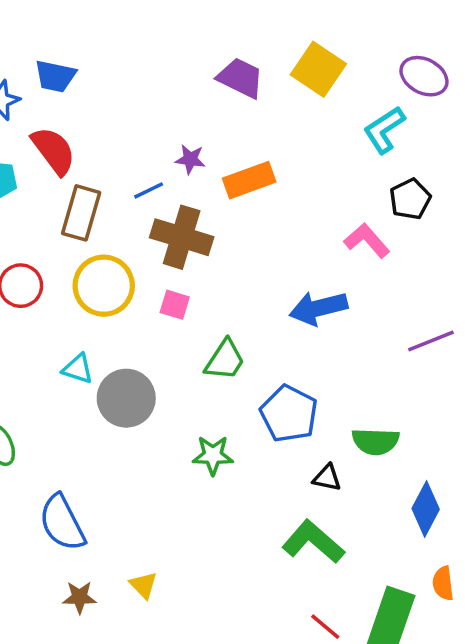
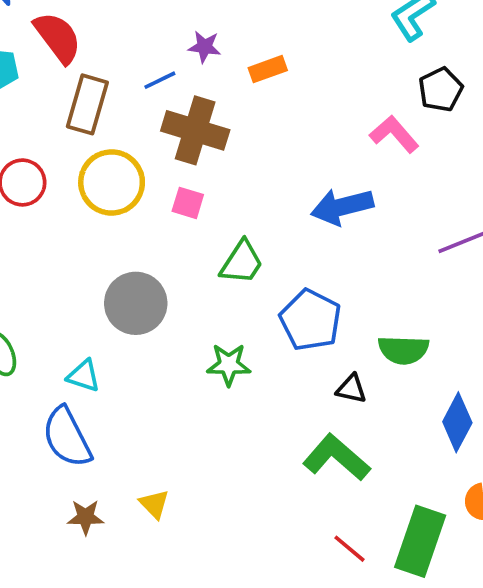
orange rectangle: (249, 180) -> (268, 69), size x0.7
cyan triangle: (78, 369) -> (84, 376), moved

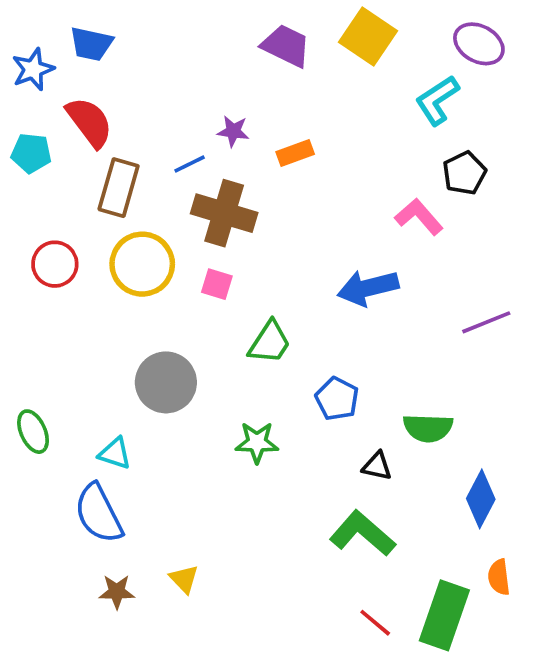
blue pentagon: (310, 320) -> (337, 399), size x0.7

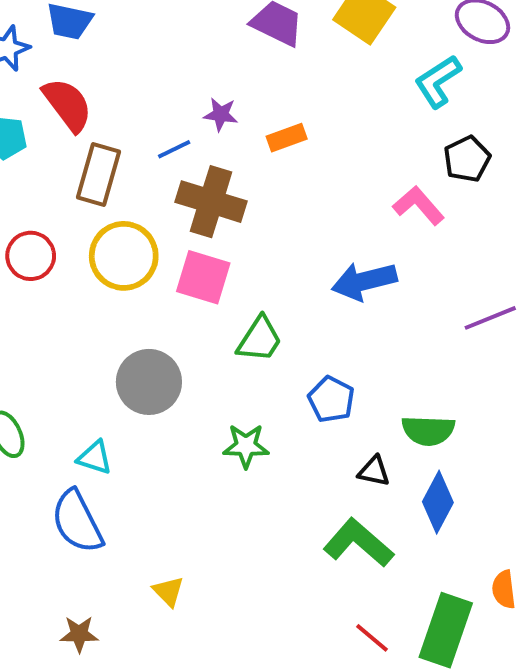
pink square: (217, 284) -> (203, 277), size x1.6
blue diamond: (481, 499) -> (438, 502), moved
brown star: (117, 592) -> (79, 634), moved

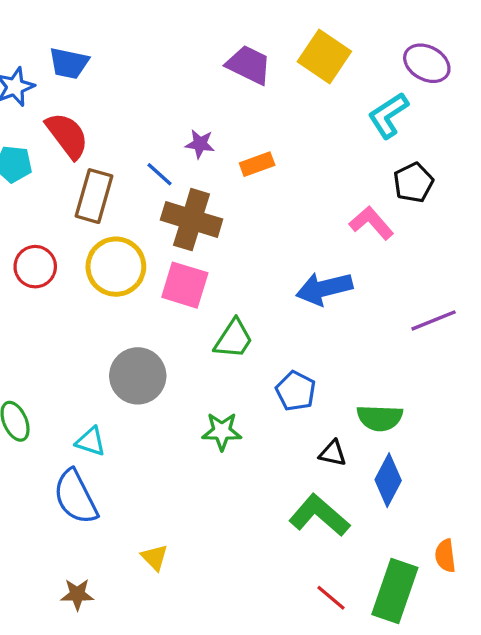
blue line: (174, 149) -> (160, 174), turned 68

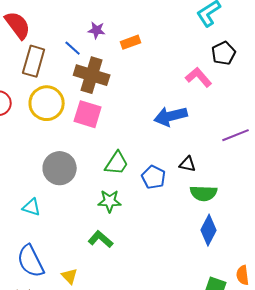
green trapezoid: (234, 339) -> (117, 163), moved
black triangle: (333, 453) -> (188, 164), moved
blue semicircle: (76, 497) -> (31, 261), moved
green L-shape: (319, 515) -> (101, 239), moved, size x0.7

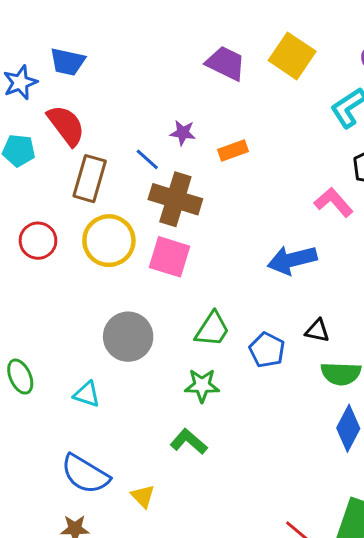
blue semicircle: (31, 261) -> (85, 474), turned -32

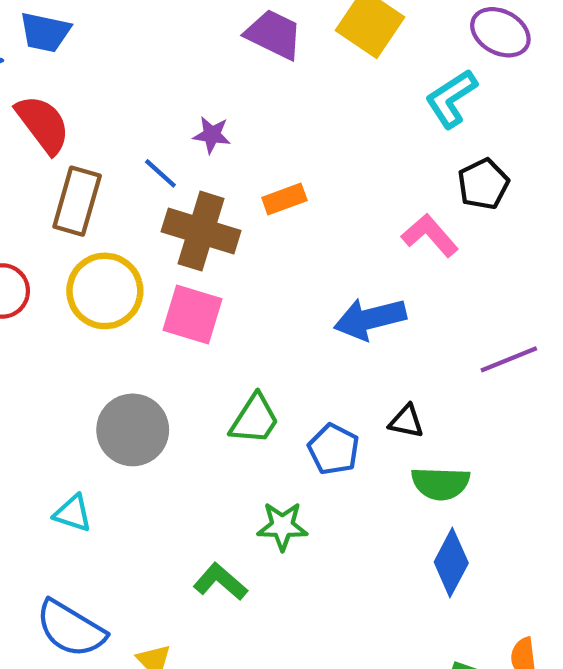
orange rectangle: (233, 150) -> (284, 199), moved
green star: (202, 385) -> (282, 526), moved

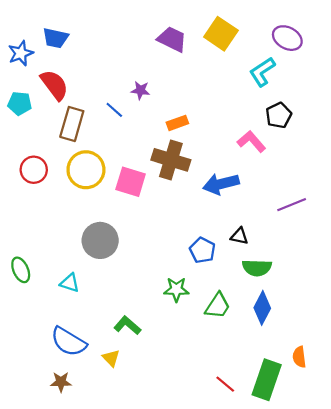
brown cross: (201, 231) -> (171, 160), moved
green trapezoid: (255, 419) -> (218, 306), moved
green L-shape: (220, 582) -> (127, 325), moved

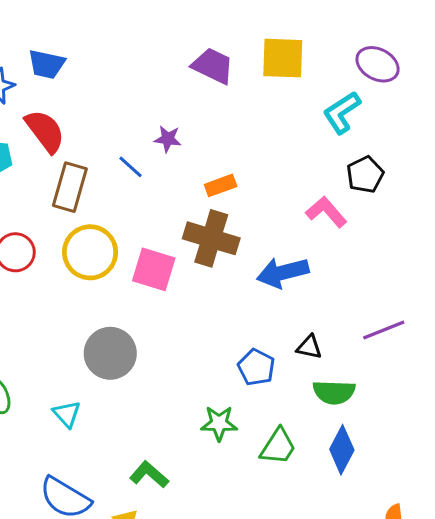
yellow square: (221, 34) -> (283, 58), turned -32
purple line: (292, 205) -> (384, 330), moved
cyan triangle: (70, 283) -> (67, 414), turned 30

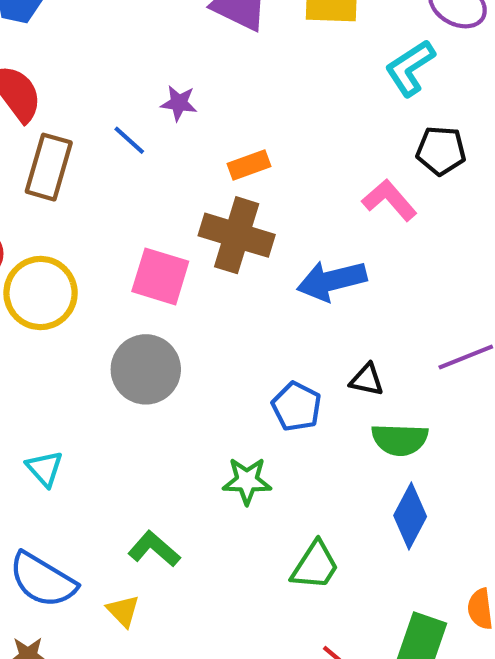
black pentagon: (365, 175) -> (441, 151), turned 30
yellow circle: (90, 252) -> (41, 293), moved
gray circle: (110, 353) -> (146, 369), moved
green trapezoid: (278, 447) -> (315, 566), moved

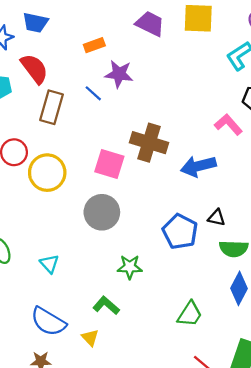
purple star: (179, 103) -> (119, 74), size x1.5
orange rectangle: (249, 165) -> (94, 45), moved
blue pentagon: (297, 407) -> (180, 232), size x1.4
green star: (247, 481) -> (130, 267), moved

